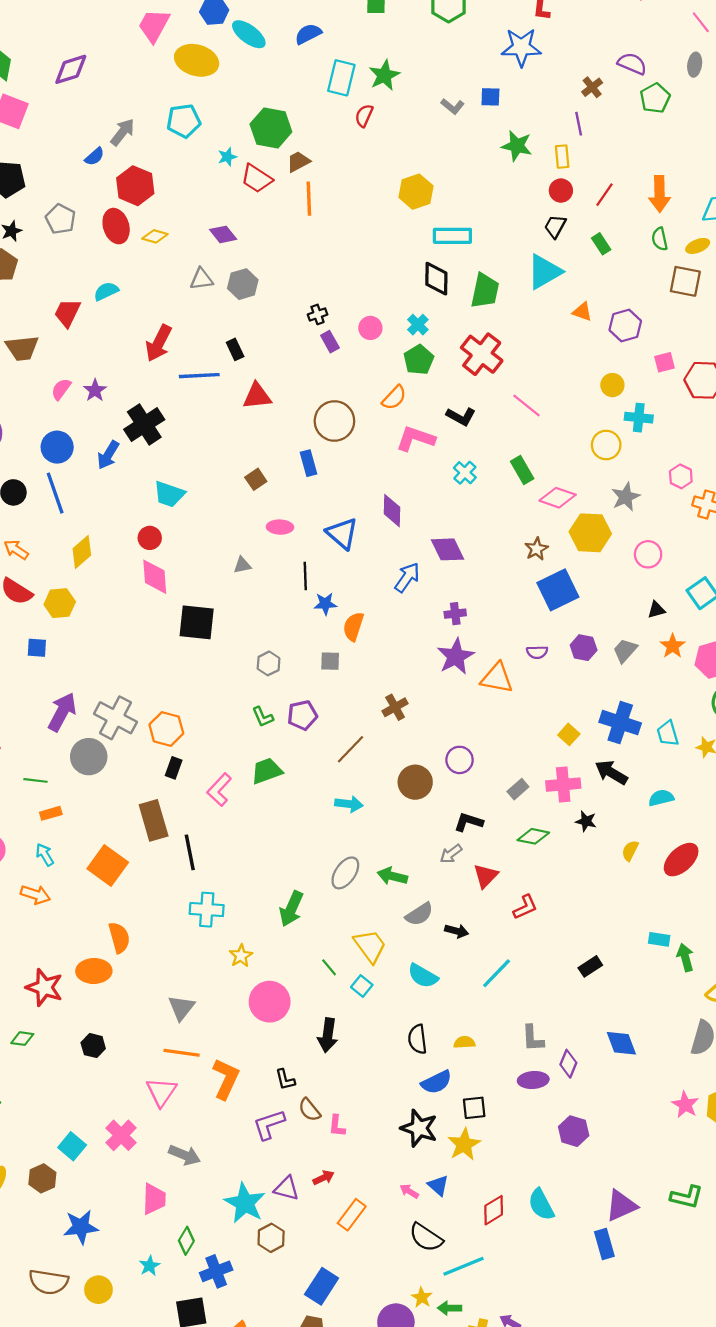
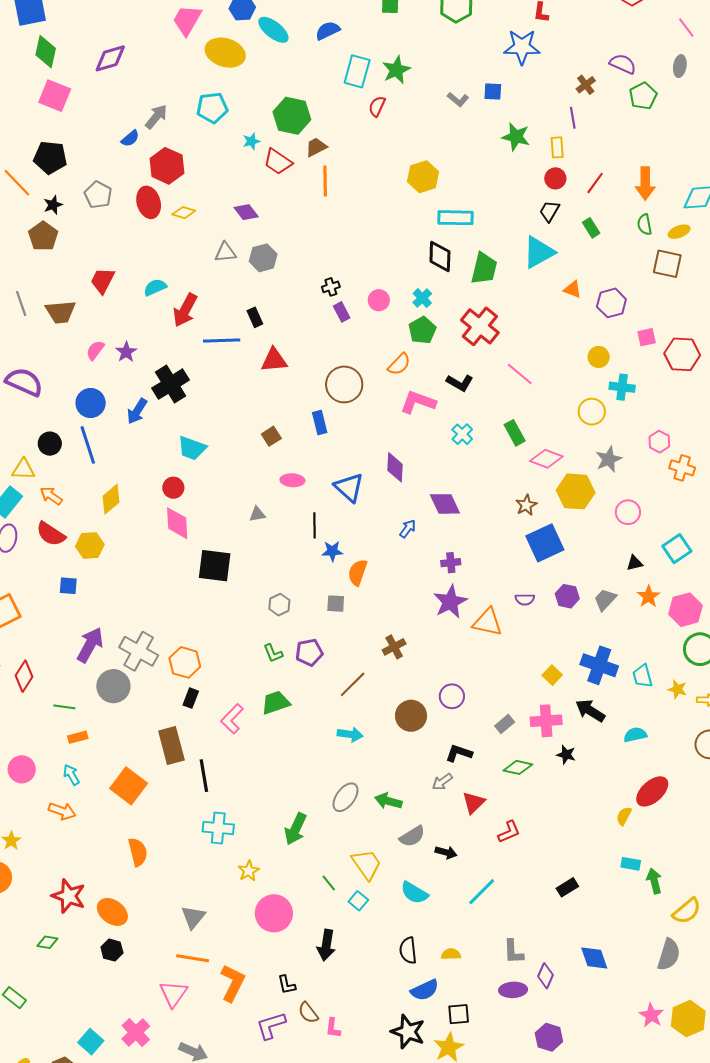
cyan semicircle: (106, 291) -> (155, 287), moved
blue arrow: (407, 577) -> (408, 529), size x0.7
yellow semicircle: (630, 851) -> (624, 816), moved
orange ellipse: (94, 971) -> (112, 912), moved, turned 36

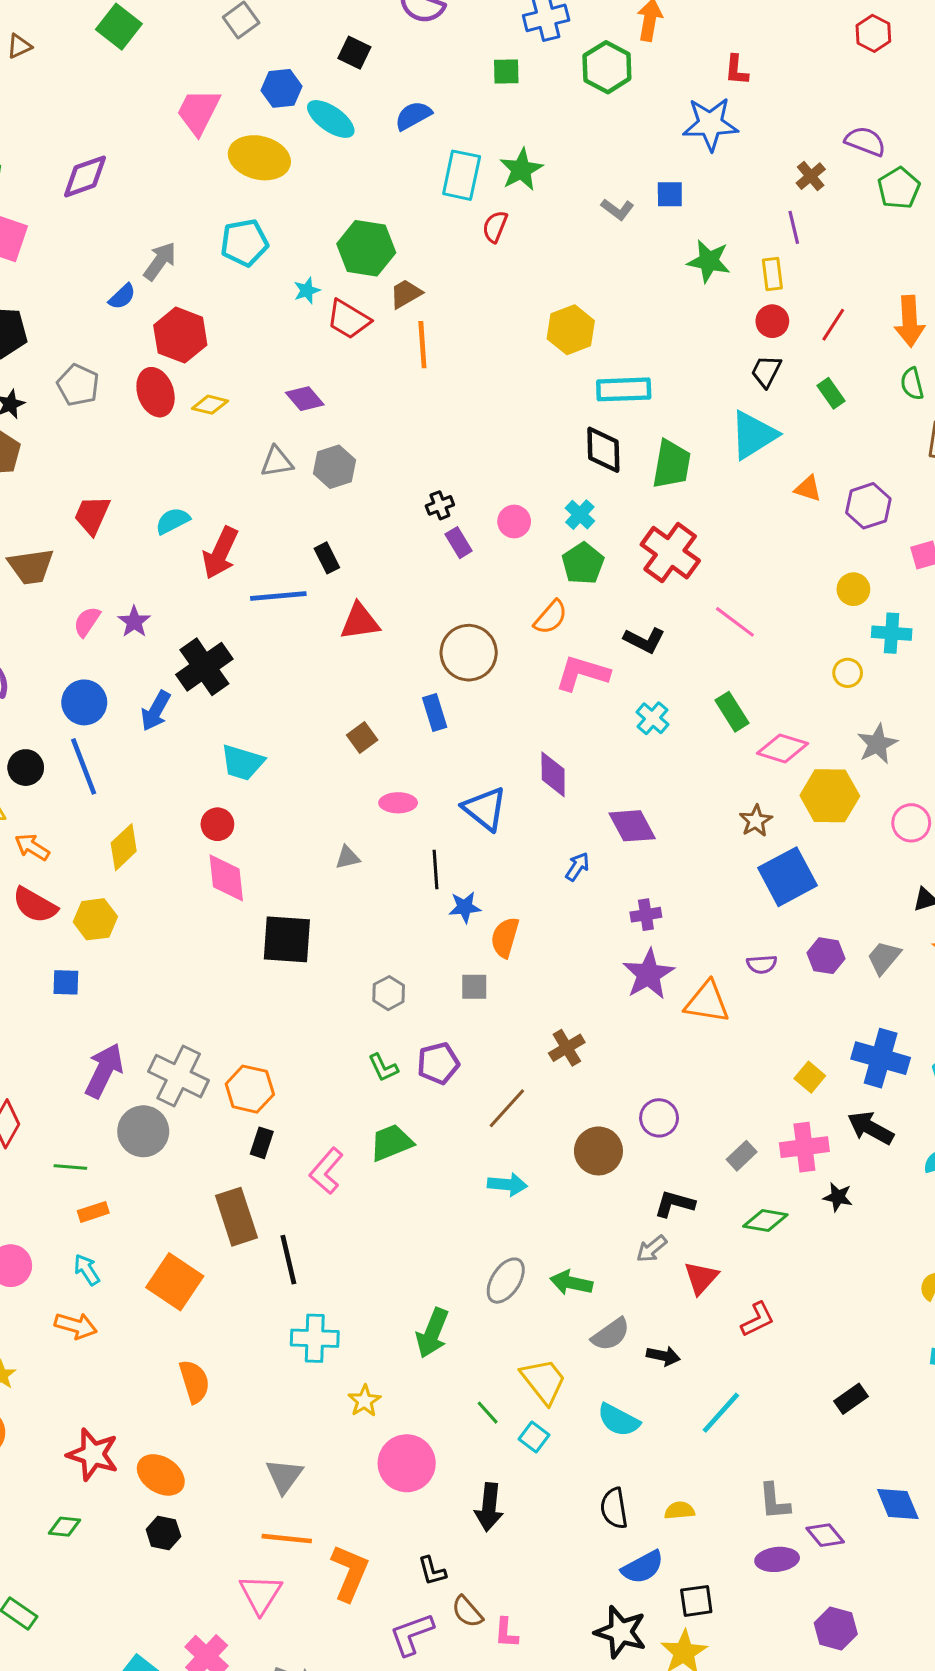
yellow circle: (592, 412) -> (848, 673), size x0.7
purple diamond: (545, 976) -> (825, 1535), turned -60

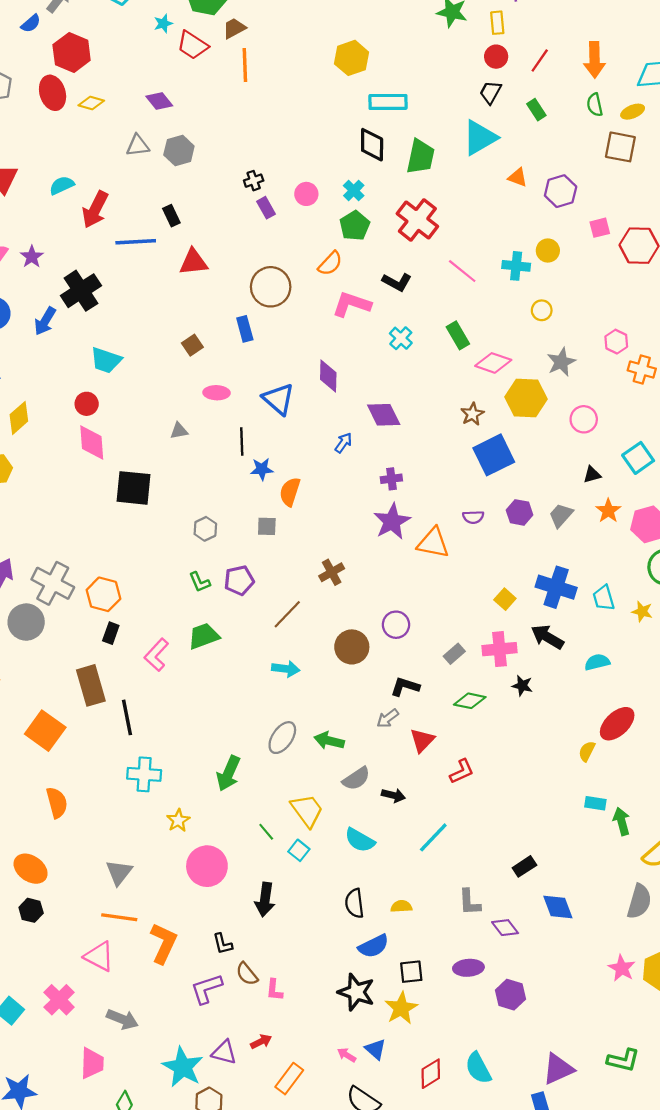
cyan cross: (892, 633) -> (516, 266), moved
black rectangle: (851, 1399) -> (524, 866), moved
purple ellipse: (777, 1559) -> (468, 968), moved
pink triangle: (261, 1594) -> (99, 956), turned -36

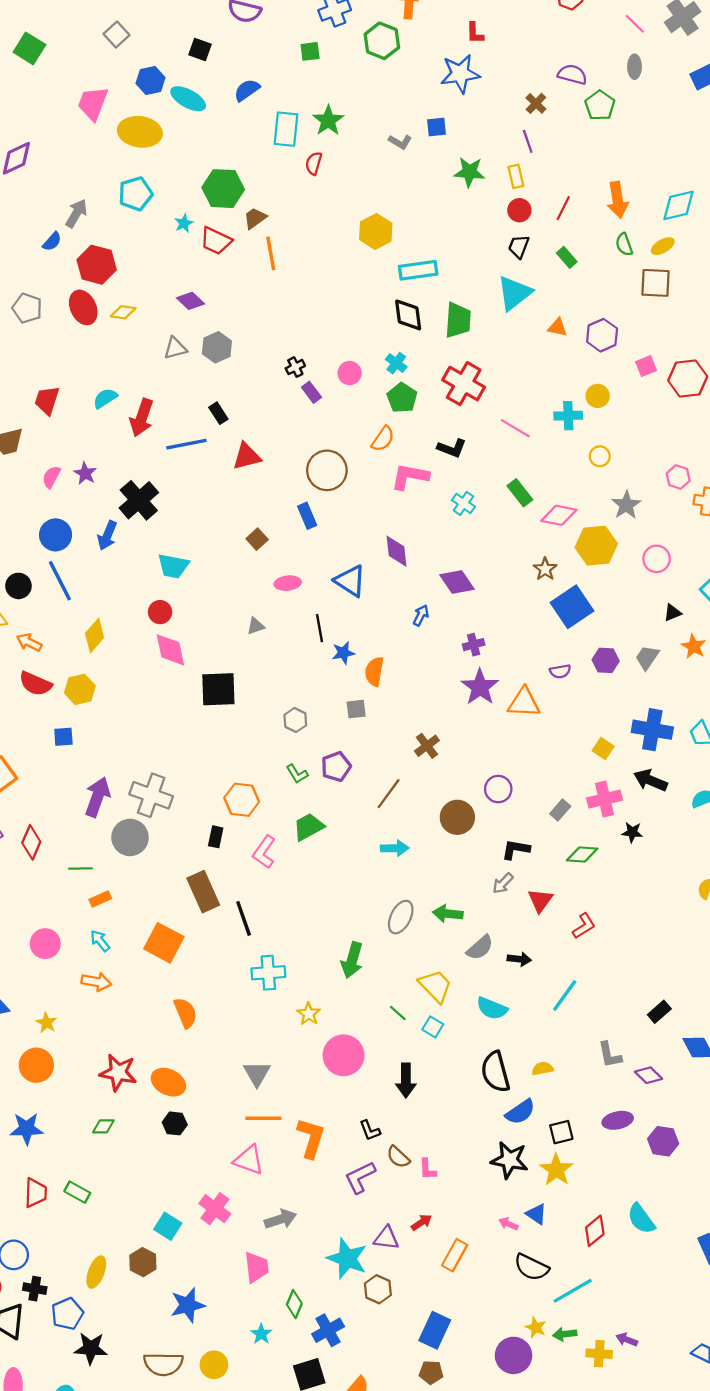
orange hexagon: (104, 594) -> (242, 800), moved
black semicircle: (354, 903) -> (495, 1072), size x1.4
gray arrow: (122, 1019) -> (281, 1219), turned -32

